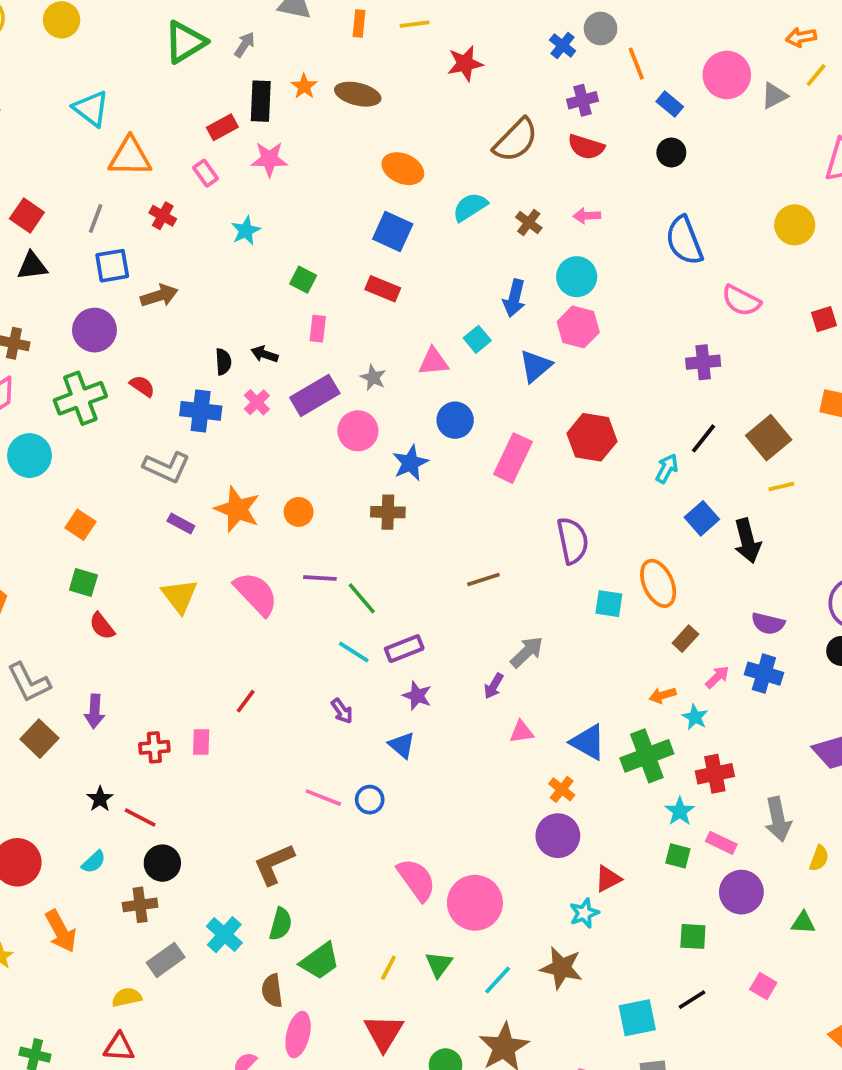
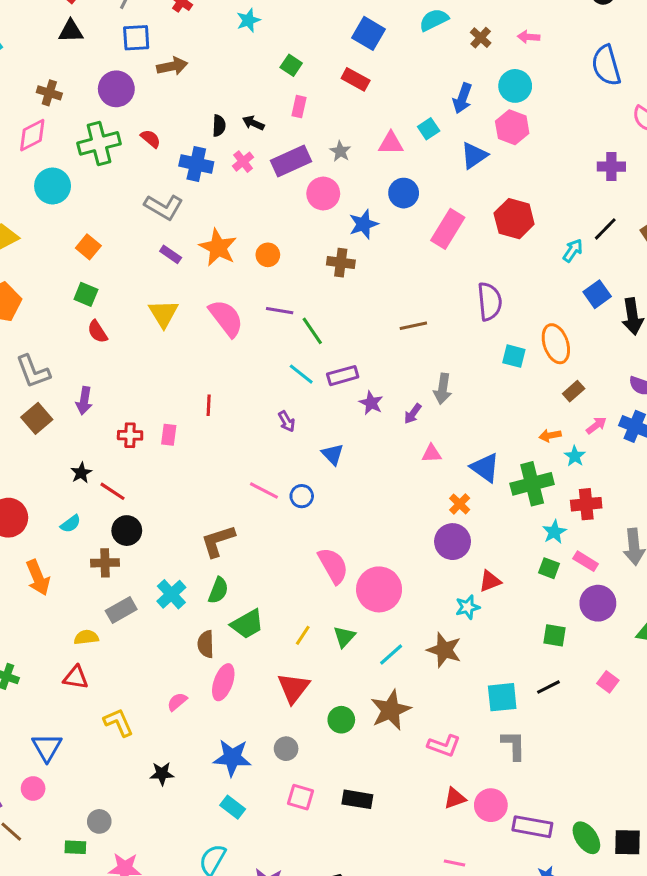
gray arrow: (527, 652) -> (443, 389), turned 136
purple star: (417, 696) -> (371, 403), moved
red line: (246, 701) -> (209, 405), turned -40

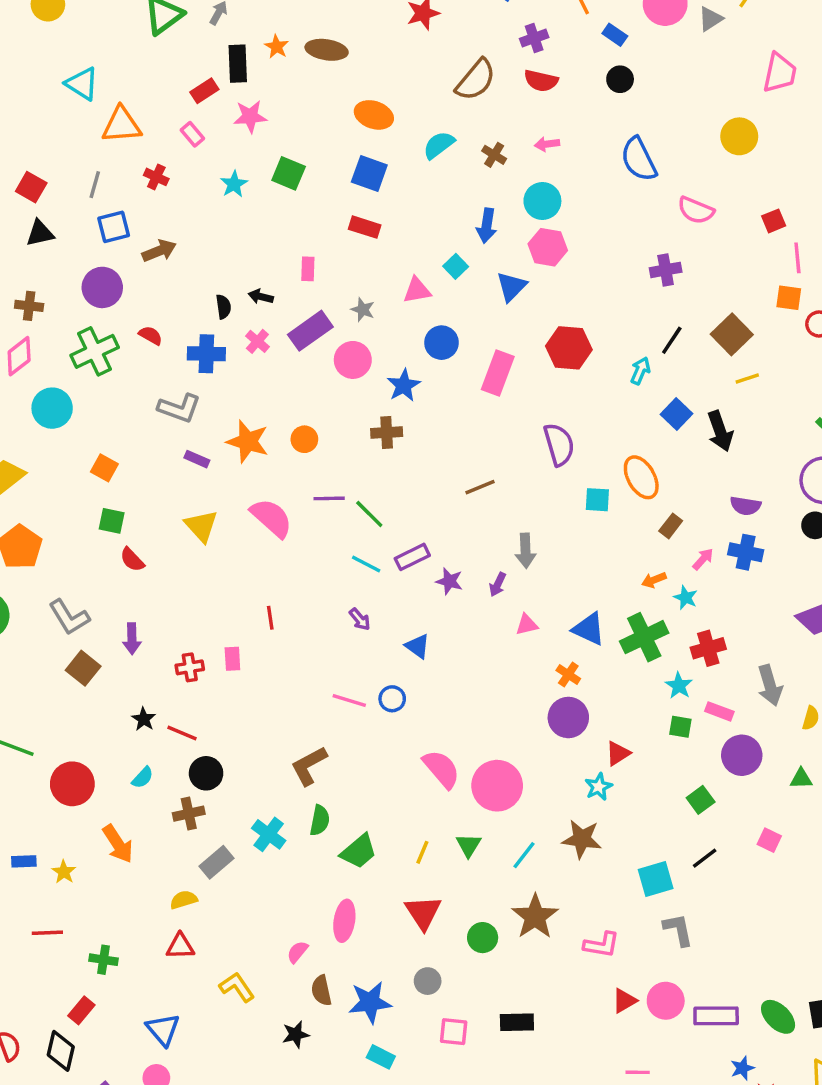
green square: (291, 65) -> (289, 173), moved, size x1.4
green square: (555, 635) -> (701, 800), turned -35
brown semicircle: (206, 644) -> (321, 990), moved

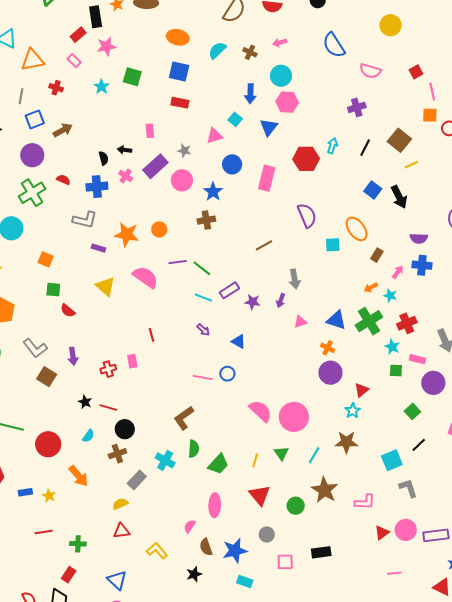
cyan arrow: (640, 371) -> (332, 146), moved

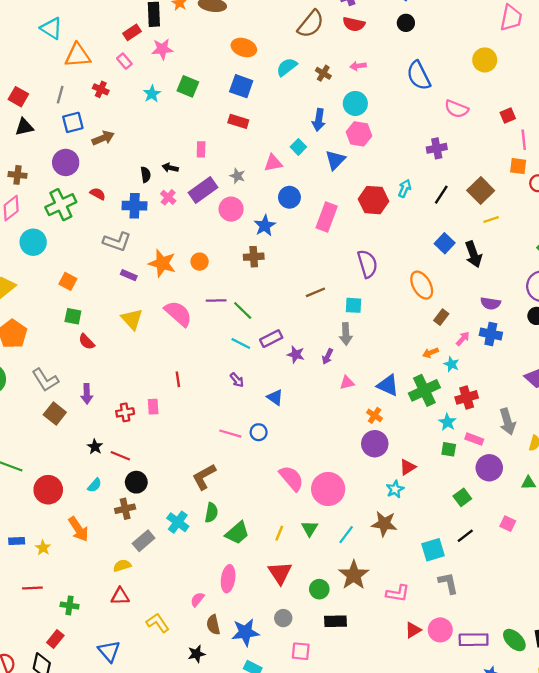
cyan square: (333, 245) -> (353, 305), moved
black rectangle: (321, 552) -> (336, 621), moved

